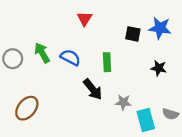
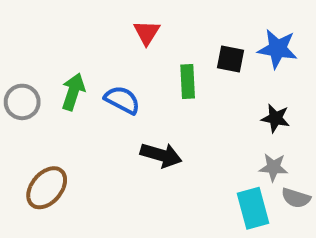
green arrow: (42, 53) -> (73, 92), turned 48
green rectangle: (107, 62) -> (188, 82), moved
black arrow: (93, 89) -> (161, 155), turned -35
gray star: (123, 102) -> (273, 167), moved

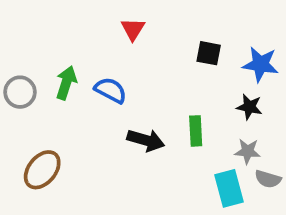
blue star: (278, 49) -> (260, 64), moved
green rectangle: (188, 82) -> (196, 131), moved

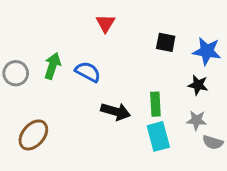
cyan rectangle: (229, 188) -> (158, 136), moved

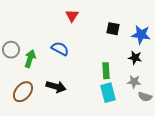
green arrow: (52, 66) -> (30, 59), moved
black arrow: (116, 111) -> (56, 87), moved

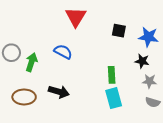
red triangle: (72, 16) -> (76, 17), size x1.5
gray star: (134, 82) -> (149, 81), moved
brown ellipse: (23, 92) -> (24, 97), turned 50

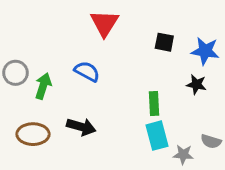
gray star: (149, 81) -> (183, 155), moved

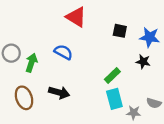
red triangle: (104, 23) -> (76, 17), turned -30
green rectangle: (154, 103) -> (112, 75), turned 49
brown ellipse: (33, 134) -> (24, 98), turned 70

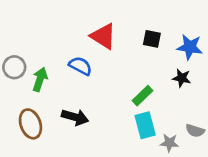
red triangle: (76, 17) -> (103, 36), moved

